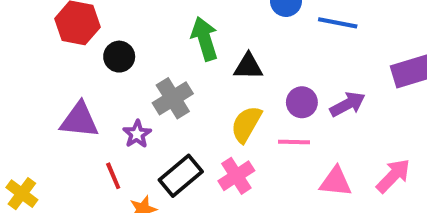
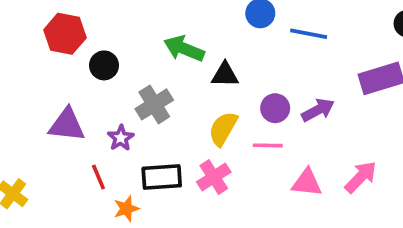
green arrow: (205, 39) -> (184, 49), turned -51
black rectangle: (181, 176) -> (162, 177), turned 36

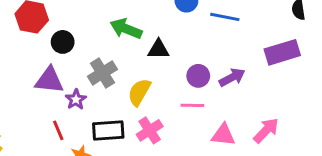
purple triangle: (67, 125) -> (49, 80), moved
yellow semicircle: (223, 129) -> (139, 92), moved

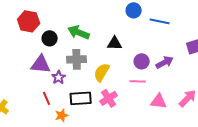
green arrow: (126, 29) -> (79, 32), moved
gray cross: (102, 73) -> (77, 59), turned 30

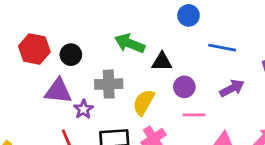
red hexagon: (29, 21) -> (34, 49), moved
blue line: (160, 21) -> (222, 48), moved
green arrow: (79, 32) -> (130, 43), moved
purple circle: (142, 61) -> (184, 87), moved

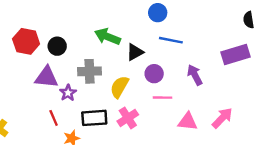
blue line: (222, 48) -> (171, 40), moved
black triangle: (162, 62) -> (135, 52), turned -30
purple arrow: (232, 88) -> (195, 75), turned -90

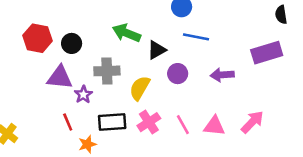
purple arrow: (195, 75) -> (222, 75), turned -66
pink line: (162, 98) -> (183, 125), moved, turned 60

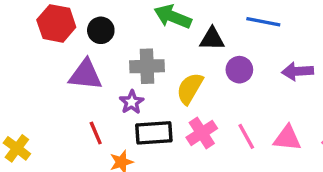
black triangle: (157, 50) -> (212, 39), turned 30
purple star: (83, 95) -> (132, 102), moved

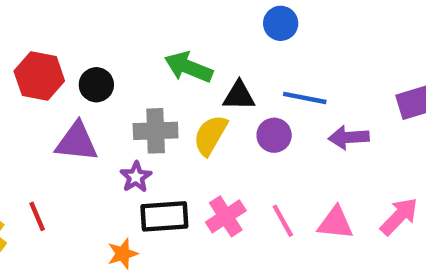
blue line: (263, 22) -> (305, 98), moved
yellow semicircle: (190, 88) -> (210, 135), moved
red line: (96, 133) -> (37, 216), moved

